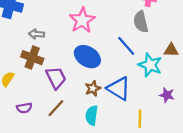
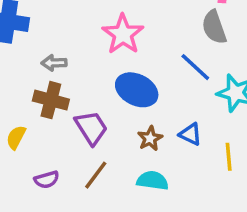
blue triangle: (119, 88) -> (190, 134), size x0.6
cyan semicircle: (92, 115) -> (152, 181), turned 96
yellow line: (140, 119) -> (229, 157), moved

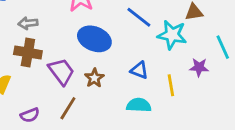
brown star: (150, 138) -> (94, 78), moved
cyan semicircle: (152, 181) -> (139, 105), moved

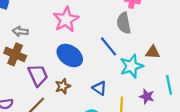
cyan star: (172, 35) -> (131, 66), turned 30

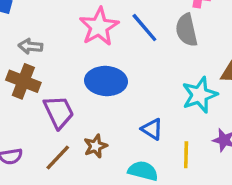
blue line: (108, 46) -> (144, 28), moved
blue ellipse: (70, 56) -> (106, 81), turned -30
brown star: (63, 86) -> (95, 146), moved

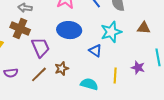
cyan star: (200, 95) -> (111, 32), moved
blue triangle: (152, 129) -> (95, 51), moved

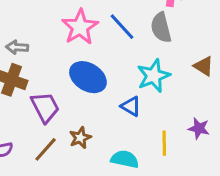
brown triangle: (144, 28) -> (204, 66), turned 32
blue ellipse: (69, 30) -> (88, 77), turned 30

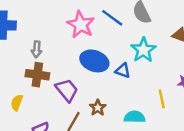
gray arrow: (17, 47) -> (37, 49), turned -77
blue triangle: (131, 106) -> (123, 71), moved

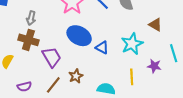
cyan star: (143, 50) -> (132, 44), moved

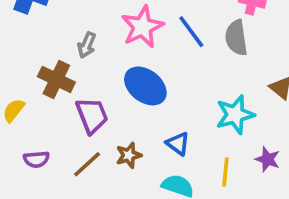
gray arrow: (31, 18) -> (87, 45), moved
blue triangle: (102, 48) -> (178, 144), moved

